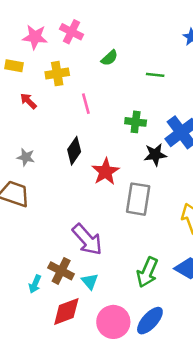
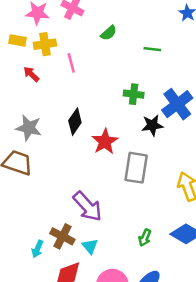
yellow cross: (57, 74) -> (45, 44), moved
pink line: (86, 104) -> (71, 63), moved
gray star: (26, 157) -> (29, 128), size x1.5
green arrow: (147, 272) -> (145, 238), size x0.6

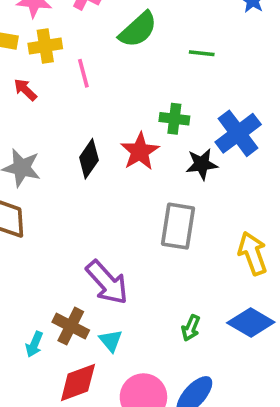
green semicircle: (109, 33) -> (138, 30), size x1.6
red star: (105, 142) -> (140, 151), moved

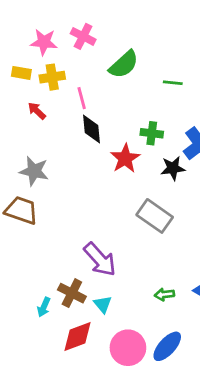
black diamond: (89, 159) -> (92, 129), moved, turned -40
gray rectangle: (178, 226) -> (155, 216), turned -64
green arrow: (191, 328) -> (164, 294), turned 60

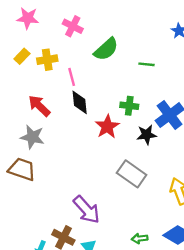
pink star: (44, 42) -> (28, 18), moved
yellow rectangle: (21, 73) -> (22, 56), turned -56
red arrow: (37, 111) -> (39, 106), moved, size x1.5

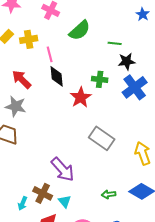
black star: (147, 135) -> (127, 61), moved

